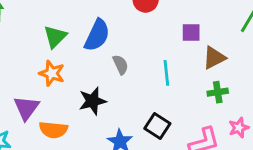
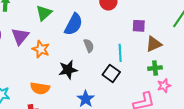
green triangle: (55, 37) -> (44, 13), moved
purple triangle: (26, 108) -> (20, 36), moved
black square: (157, 126) -> (111, 73), moved
pink star: (239, 128) -> (164, 86), moved

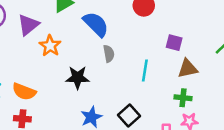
blue semicircle: (74, 24) -> (96, 24), turned -85
black square: (111, 73) -> (129, 116), moved
orange semicircle: (40, 88) -> (24, 92), moved

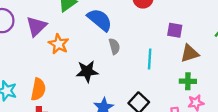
orange semicircle: (24, 92) -> (38, 89), turned -95

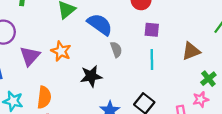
purple triangle: (36, 26) -> (30, 56), moved
purple square: (175, 30) -> (152, 30), moved
green cross: (188, 81) -> (208, 79), moved, turned -35

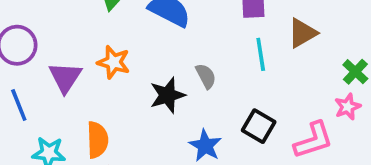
gray semicircle: (116, 50) -> (206, 76), moved
brown triangle: (191, 51) -> (302, 33), moved

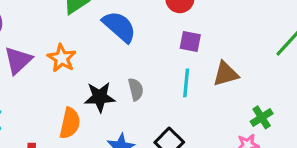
orange semicircle: (97, 140) -> (70, 123), moved

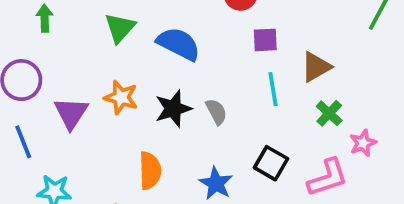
black star: (100, 97) -> (173, 109), moved
green cross: (262, 117) -> (329, 113), moved

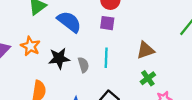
purple square: (265, 40) -> (107, 23), moved
cyan line: (273, 89) -> (106, 58), moved

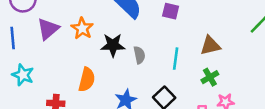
cyan line: (106, 58) -> (176, 59), moved

